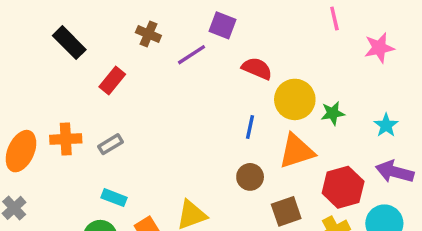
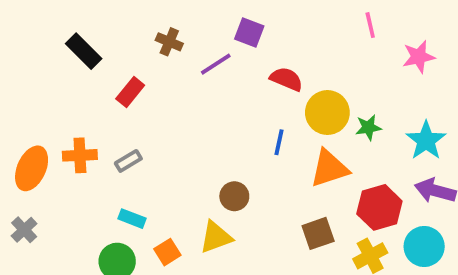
cyan star: (386, 125) -> (426, 140), size x1.5
brown circle: (250, 177) -> (234, 196), moved

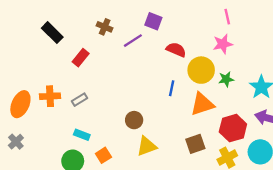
pink star: (419, 57) -> (223, 44), moved
brown circle: (234, 196) -> (134, 120), moved
yellow triangle: (216, 237) -> (147, 146), moved

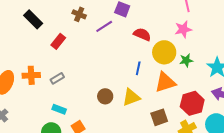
yellow triangle: (147, 146) -> (131, 97), moved

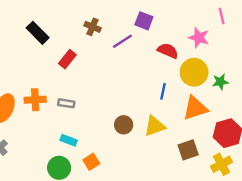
pink star: (183, 29) -> (199, 38), moved, turned 30
gray rectangle: (57, 78) -> (66, 103), turned 40

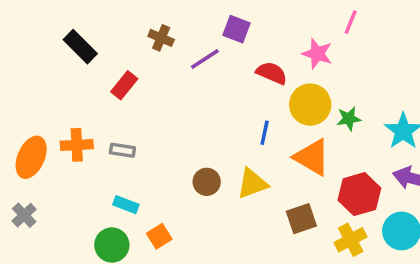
pink line: (222, 16) -> (351, 22), turned 35
orange triangle: (195, 108) -> (312, 157), turned 48

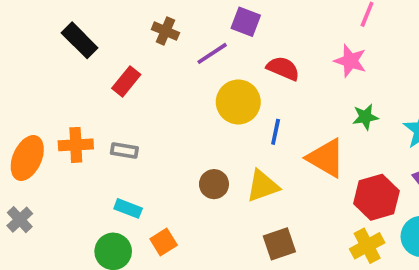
pink star: (317, 54) -> (350, 61), moved
yellow circle: (310, 105) -> (238, 102), moved
brown square: (301, 219) -> (279, 244), moved

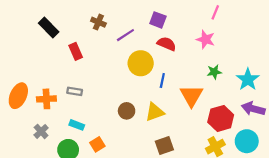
purple square: (246, 22) -> (158, 20), moved
red rectangle: (126, 81) -> (76, 51), turned -63
orange cross: (76, 145) -> (46, 99), moved
orange triangle: (326, 158) -> (191, 96), turned 30
gray cross: (20, 220) -> (41, 131), moved

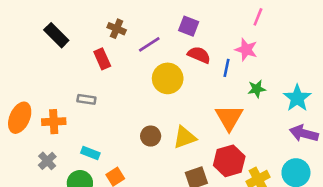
red rectangle: (76, 51) -> (102, 59), moved
blue line: (162, 81) -> (227, 68), moved
gray rectangle: (75, 91) -> (86, 99), moved
red hexagon: (221, 118) -> (229, 161), moved

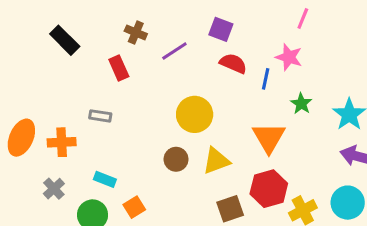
yellow circle: (168, 78) -> (195, 114), moved
green star: (257, 89) -> (301, 104), turned -30

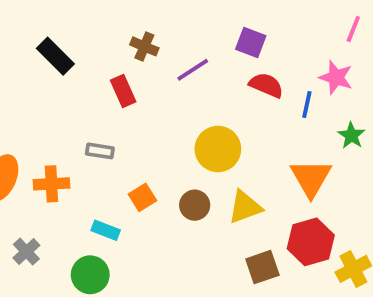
gray cross: (54, 189) -> (26, 252), moved
orange square: (134, 207) -> (142, 197), moved

